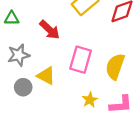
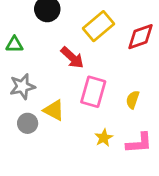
red arrow: (50, 30) -> (72, 58), moved
yellow semicircle: (115, 67) -> (133, 100), size x0.6

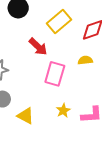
yellow semicircle: (133, 100) -> (85, 60), moved, turned 64
yellow triangle: (54, 110) -> (25, 116), moved

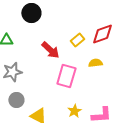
yellow rectangle: (59, 21) -> (77, 40), moved, size x0.6

